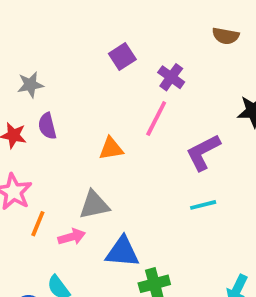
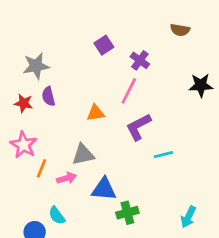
gray star: (30, 85) -> (36, 66), size x1.4
purple L-shape: (203, 152) -> (138, 127), moved

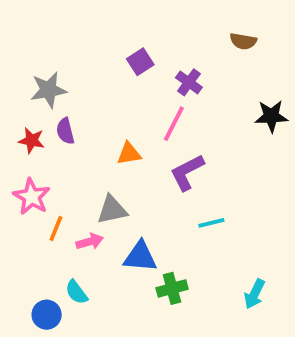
cyan line: (163, 155) -> (211, 223), moved

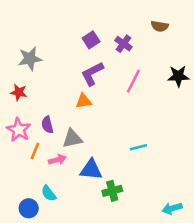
purple cross: (189, 82) -> (123, 44), moved
pink line: (174, 124) -> (133, 81), moved
purple semicircle: (65, 131) -> (47, 125), moved
purple L-shape: (187, 172) -> (92, 74), moved
cyan arrow: (254, 294) -> (172, 208), moved, turned 48

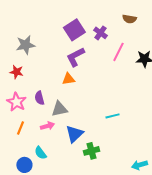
purple square: (91, 40) -> (74, 30), size x1.5
pink line: (133, 81) -> (118, 52), moved
orange line: (35, 151) -> (20, 128), moved
blue triangle: (91, 170) -> (74, 134), turned -48

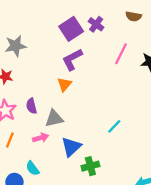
purple cross: (100, 33) -> (96, 24), moved
orange triangle: (68, 79) -> (64, 84), turned -40
cyan line: (112, 116) -> (114, 126), turned -32

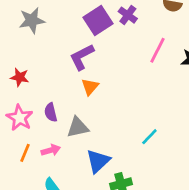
gray star: (16, 46) -> (32, 20), moved
purple L-shape: (72, 59) -> (82, 57), moved
pink arrow: (41, 138) -> (51, 150), moved

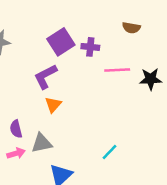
purple cross: (128, 15) -> (90, 47), moved, turned -30
pink line: (158, 50) -> (117, 70), turned 60
pink arrow: (51, 150) -> (16, 153), moved

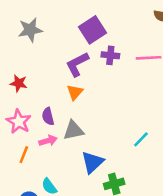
purple cross: (90, 47) -> (110, 55), moved
orange triangle: (53, 105) -> (75, 92), moved

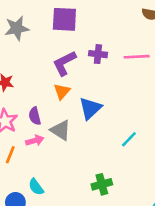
purple square: (93, 30) -> (64, 19), moved, turned 36
gray triangle: (73, 130) -> (61, 130), turned 45
blue triangle: (93, 162) -> (90, 108), moved

